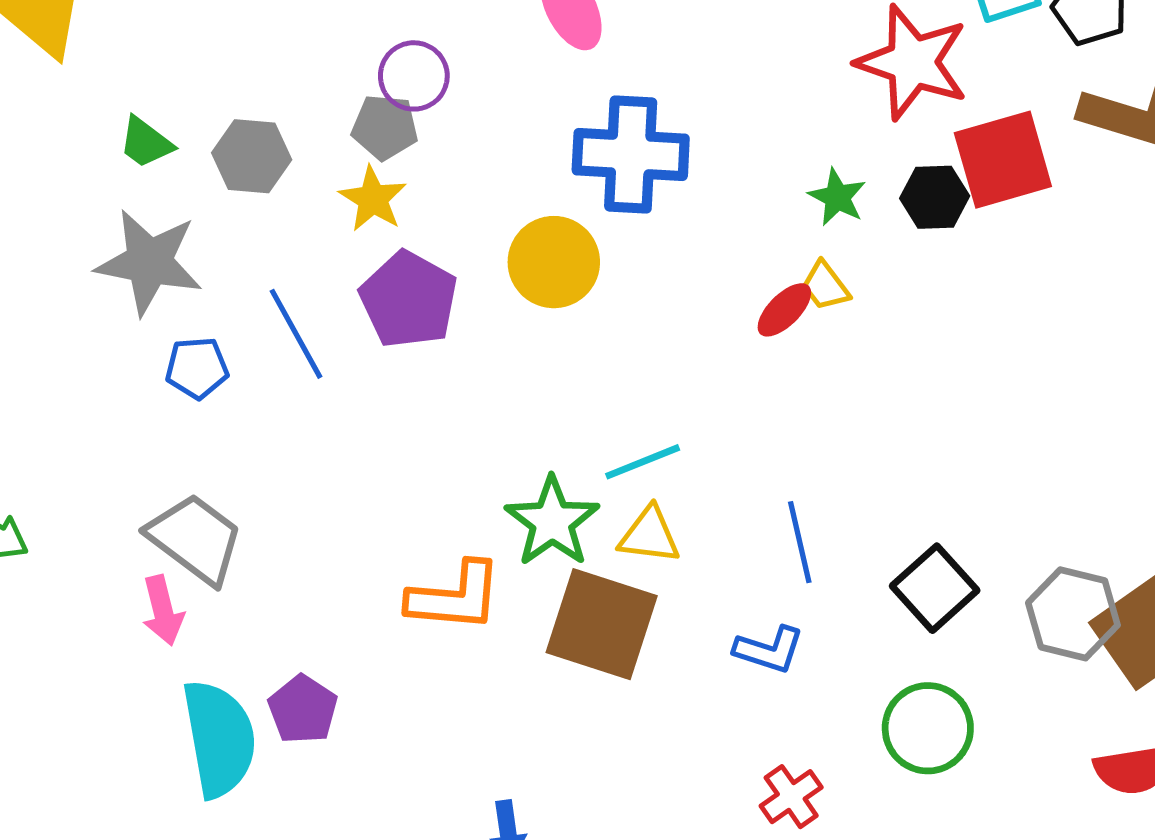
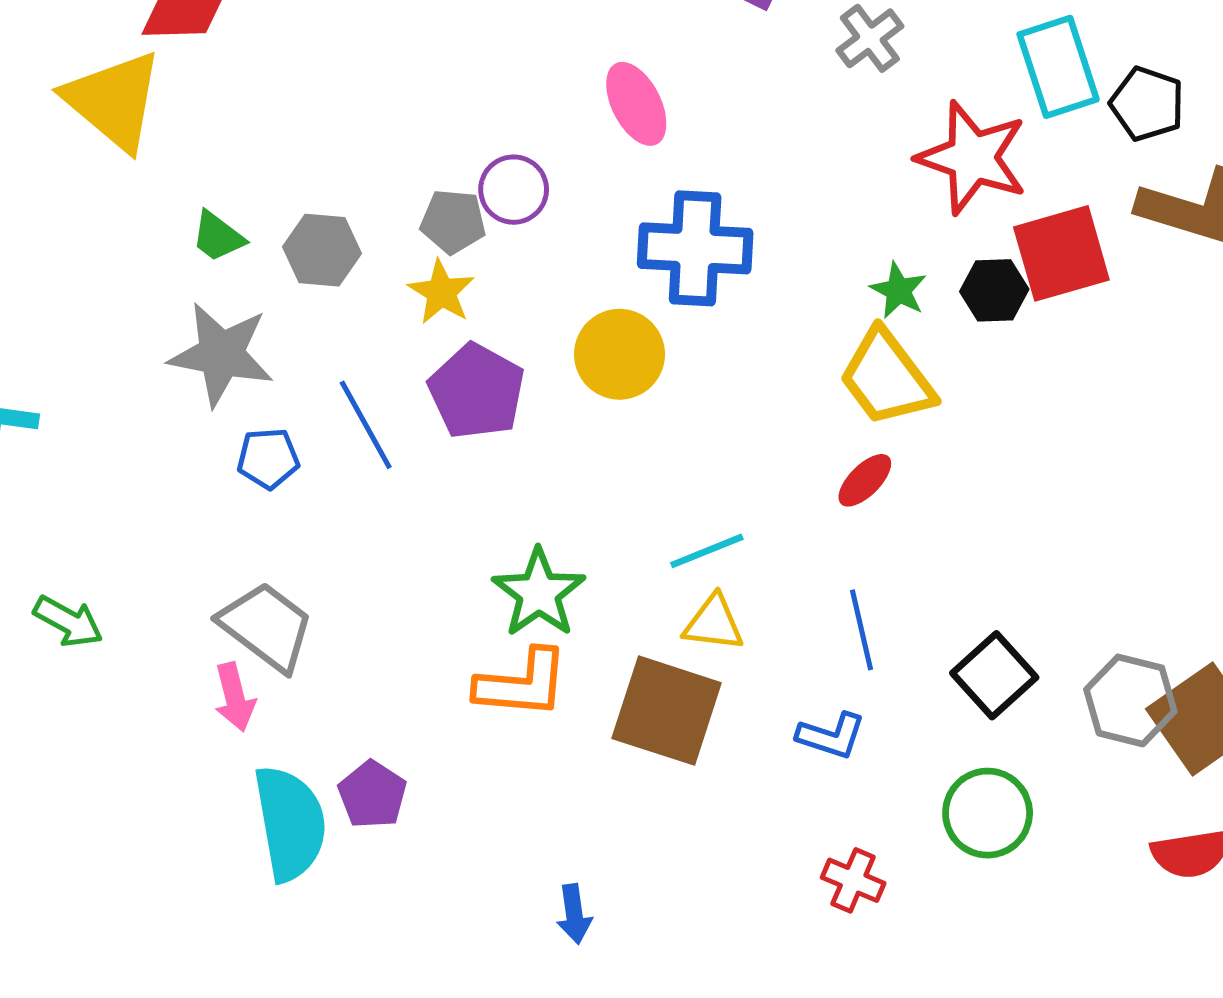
purple circle: (414, 76) -> (514, 190), moved
yellow trapezoid: (825, 286) -> (887, 378), size x2.0
red ellipse: (784, 310) -> (865, 480), moved
green star: (552, 522) -> (539, 593), moved
red cross: (791, 797) -> (853, 880), turned -32

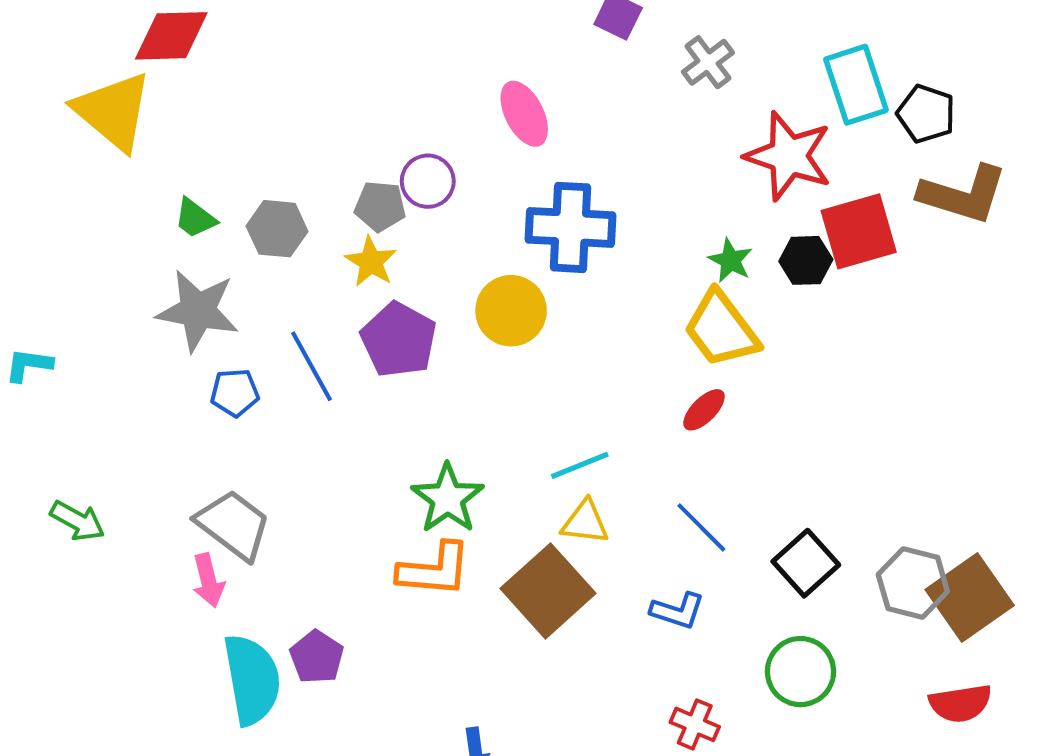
blue line: (861, 630) -> (701, 527), turned -32
brown square: (667, 711) -> (548, 591), turned 30

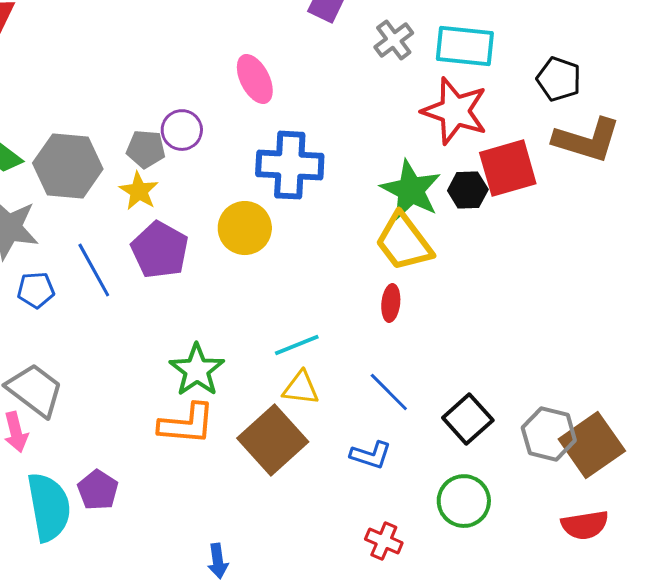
cyan rectangle: (856, 85) -> (465, 46), moved, turned -66
gray hexagon: (277, 229) -> (68, 166), size x1.5
green star: (730, 260) -> (411, 190), size x1.8
red ellipse: (704, 410) -> (391, 303), turned -39

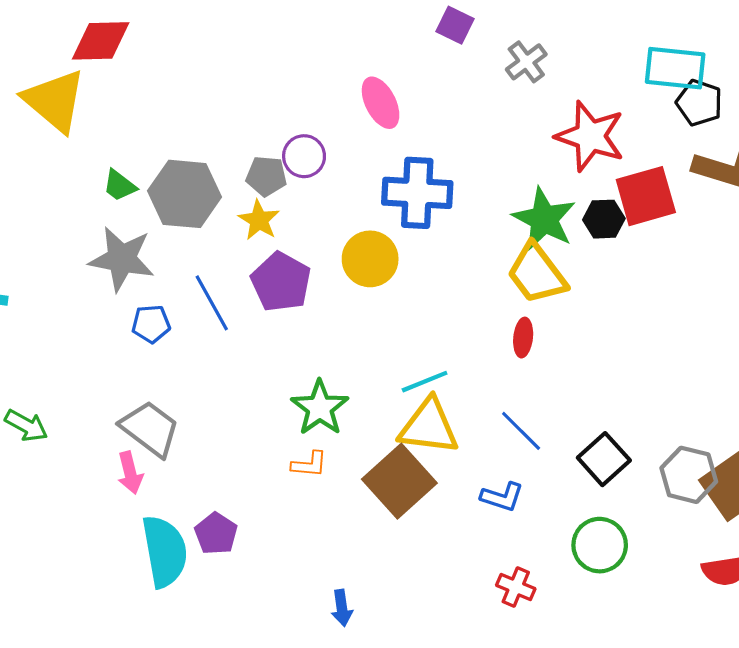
cyan rectangle: (465, 46) -> (675, 68), moved
yellow triangle: (301, 388) -> (429, 427), size x1.6
orange L-shape: (187, 424) -> (309, 464), size x0.6

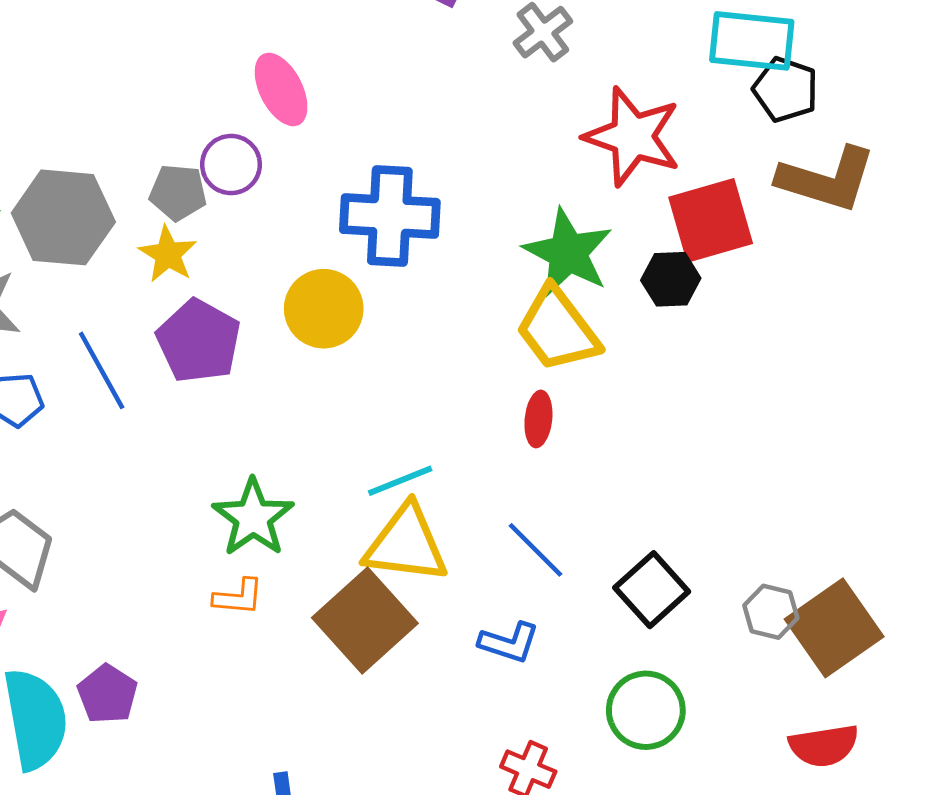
pink ellipse: (381, 103) -> (281, 89), moved
black hexagon: (604, 219) -> (671, 279), moved
gray hexagon: (689, 475) -> (771, 612), size x0.7

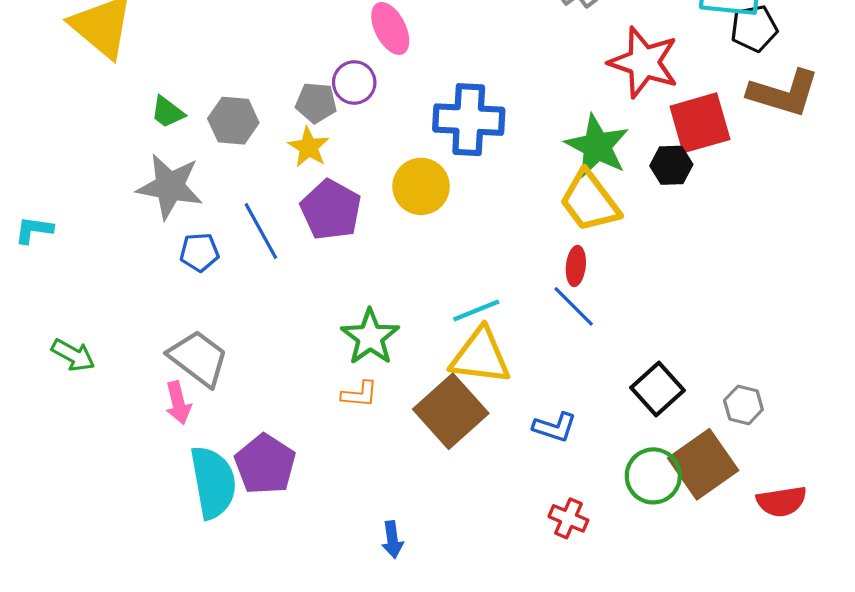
black pentagon: (786, 89) -> (754, 28), turned -30
gray hexagon: (63, 217) -> (233, 121), size x0.7
blue line: (536, 550) -> (574, 306), moved
brown square: (834, 628) -> (703, 464), moved
purple pentagon: (107, 694) -> (265, 464), size x1.4

